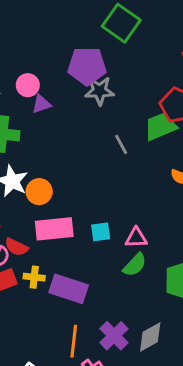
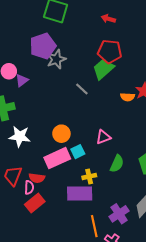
orange circle: (39, 192) -> (61, 134), moved
cyan square: (101, 232) -> (78, 152), moved
pink triangle: (136, 238) -> (103, 137), moved
yellow cross: (34, 277) -> (89, 176), moved
purple cross: (114, 336) -> (119, 214), turned 30

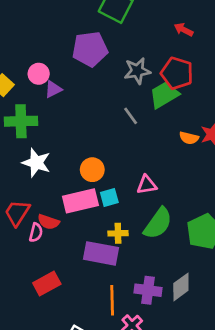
gray star: (56, 59) -> (137, 71), moved
green semicircle: (117, 164) -> (158, 223), size x1.4
red rectangle: (35, 203) -> (47, 283), moved
purple cross: (119, 214) -> (148, 290), turned 30

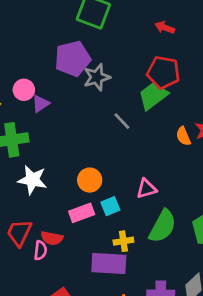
gray star: (137, 71) -> (97, 77), moved
orange semicircle: (189, 138) -> (183, 136), turned 60
pink rectangle: (80, 201) -> (82, 213), size x0.7

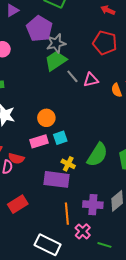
purple pentagon: (73, 59) -> (39, 29), turned -30
green trapezoid: (153, 96) -> (56, 61), moved
purple triangle: (41, 104) -> (12, 10), moved
pink triangle: (146, 189) -> (91, 80), moved
yellow cross: (123, 241) -> (68, 164), turned 32

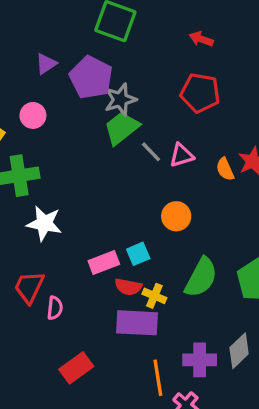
purple triangle: (12, 10) -> (46, 64), moved
orange circle: (46, 118) -> (176, 216), moved
red semicircle: (16, 158) -> (128, 287), moved

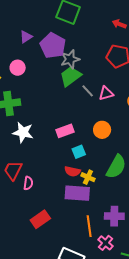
pink rectangle: (104, 262) -> (65, 131), moved

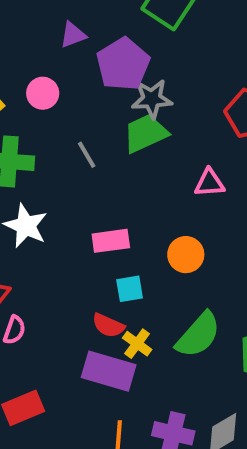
gray line: (88, 91) -> (87, 155), moved

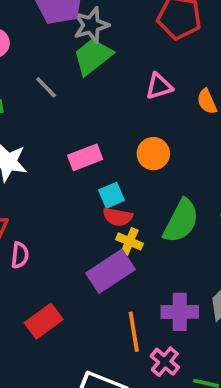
red semicircle: (108, 325) -> (118, 217), moved
purple rectangle: (109, 371) -> (111, 271), turned -36

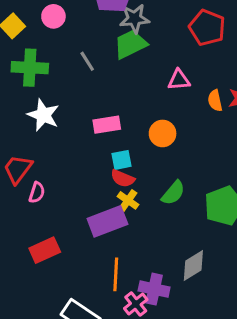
green semicircle: (181, 221) -> (173, 193), size x0.7
purple cross: (180, 312) -> (154, 289), moved

